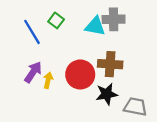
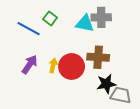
blue line: (32, 32) -> (29, 29), turned -30
yellow arrow: (48, 80) -> (53, 65), moved
black star: (107, 94) -> (106, 84), moved

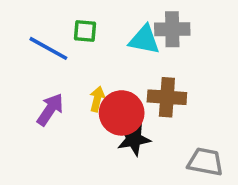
green square: (50, 18) -> (85, 31), turned -32
yellow arrow: (53, 65) -> (97, 99), moved
black star: (106, 84) -> (134, 139), moved

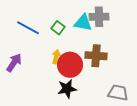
green square: (85, 31) -> (58, 28), moved, turned 32
purple arrow: (50, 109) -> (14, 63), moved
black star: (134, 139) -> (67, 89), moved

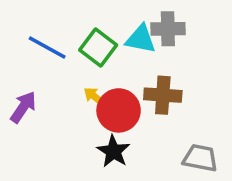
green square: (58, 28) -> (98, 47), size x1.5
yellow arrow: (56, 57) -> (95, 97), turned -64
black star: (67, 89) -> (113, 151), turned -30

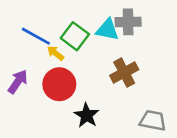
brown cross: (163, 95) -> (124, 73), turned -32
yellow arrow: (95, 97) -> (55, 53), moved
red circle: (119, 110) -> (59, 84), moved

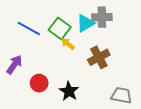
cyan triangle: (107, 30) -> (85, 23), turned -42
yellow arrow: (55, 53) -> (68, 44), moved
red circle: (59, 84) -> (39, 83), moved, size x0.7

